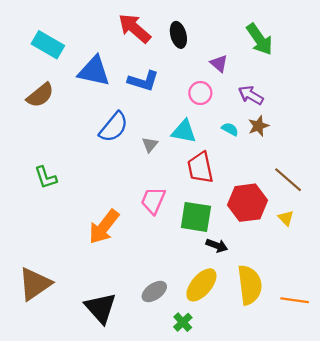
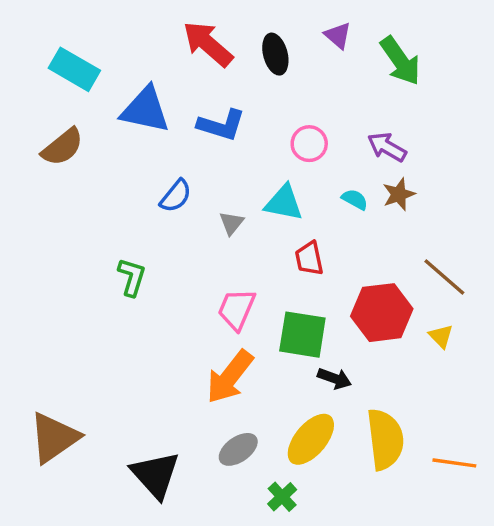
purple triangle: (219, 63) -> (338, 35), moved
blue semicircle: (114, 127) -> (176, 196), size x0.7
red trapezoid: (200, 168) -> (309, 259), size x0.7
green L-shape: (46, 177) -> (132, 277), moved, turned -145
orange arrow: (104, 227) -> (230, 377), moved

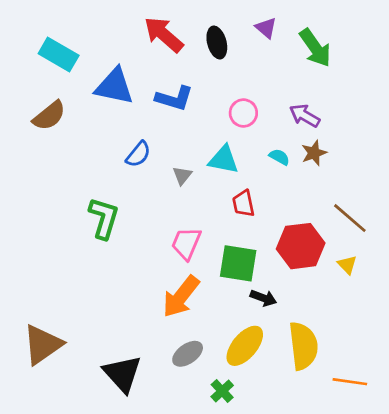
green L-shape: (132, 277) -> (104, 218), size x1.4
orange line: (454, 463) -> (350, 382), moved

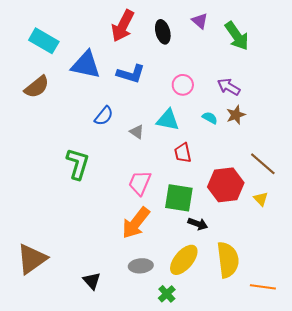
red arrow: (164, 35) -> (123, 26), turned -104
gray triangle: (182, 176) -> (137, 132), turned -35
gray ellipse: (188, 354) -> (141, 266), turned 30
black triangle: (122, 374) -> (92, 281), size x0.6

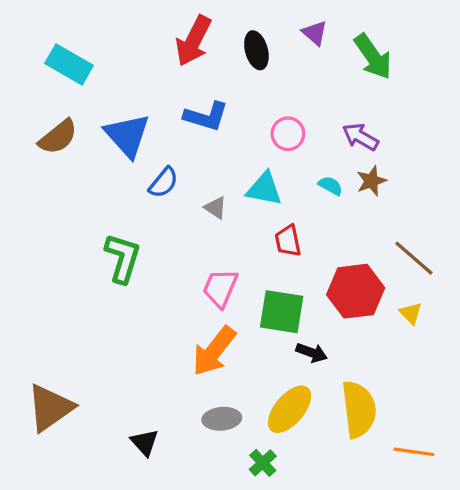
blue triangle: (86, 65) -> (127, 135), moved, turned 36

